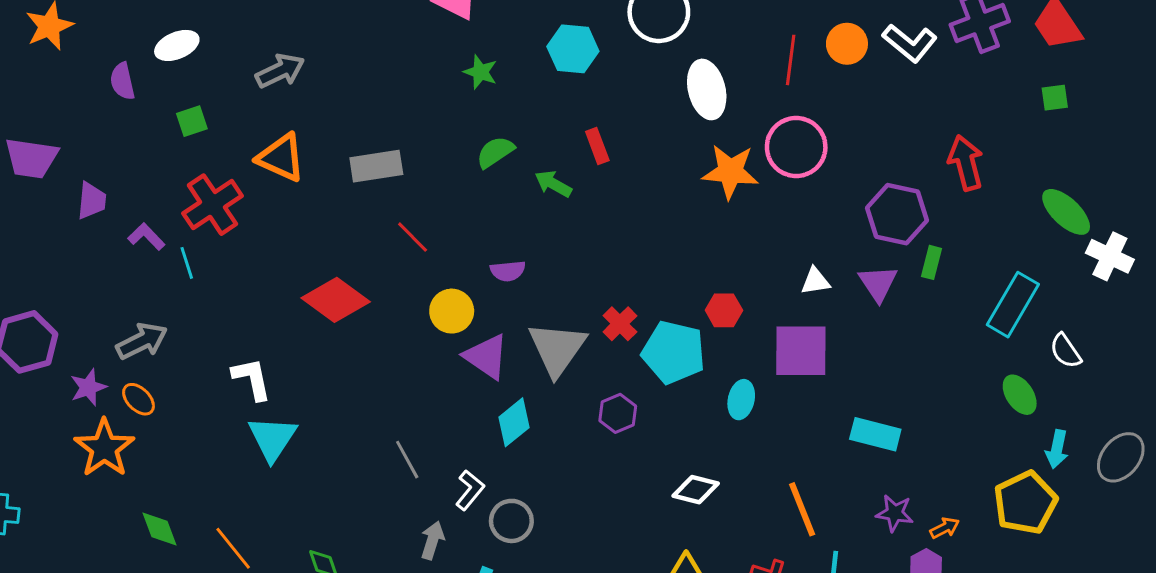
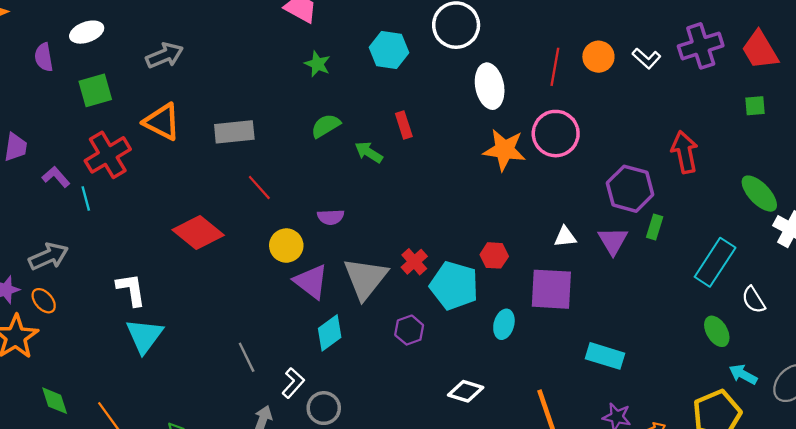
white L-shape: (910, 43) -> (647, 58), size x0.7
green square: (192, 121) -> (95, 90), size x1.4
cyan arrow: (1057, 449) -> (743, 374), turned 104

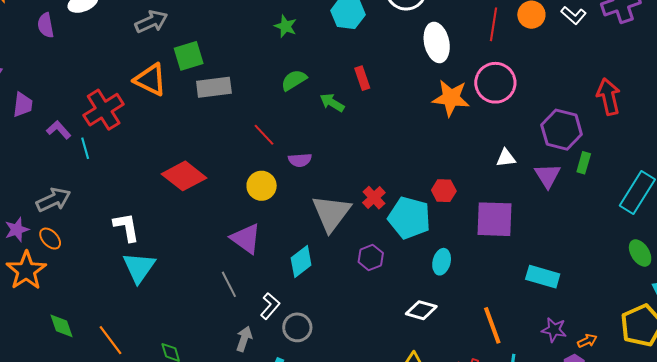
green square: (95, 90) -> (189, 56), moved
red line: (259, 187) -> (264, 135), moved
white triangle: (565, 237) -> (506, 158), moved
purple triangle: (311, 282) -> (246, 239), moved
cyan ellipse: (504, 324) -> (442, 262), moved

